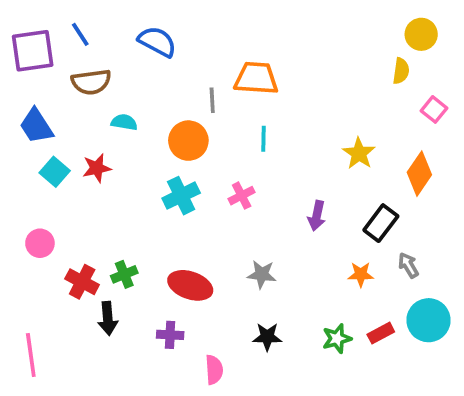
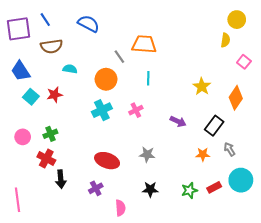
gray line: (212, 100) -> (119, 57), turned -32
purple arrow: (317, 216) -> (178, 121), turned -77
green cross: (124, 274) -> (50, 134), moved
purple cross: (170, 335) -> (96, 188), turned -32

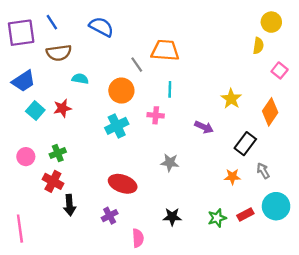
blue trapezoid: (21, 71) -> (23, 81), turned -90
pink cross: (136, 110) -> (156, 115), moved, turned 32
purple arrow: (178, 121) -> (204, 127), moved
gray star: (147, 154) -> (170, 163), moved

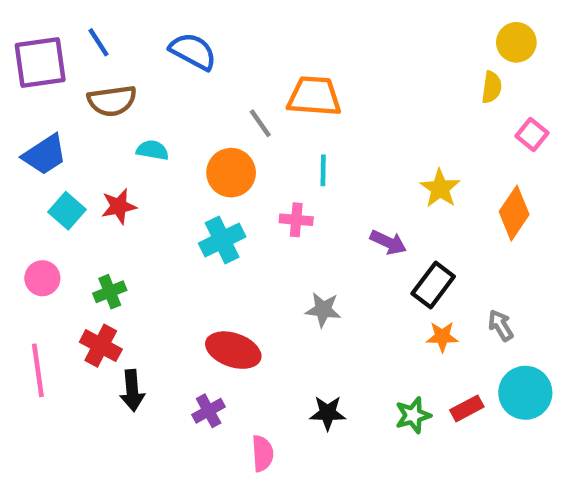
black rectangle: (245, 144) -> (433, 285), moved
pink circle: (26, 157) -> (42, 278), moved
pink line: (20, 229) -> (38, 370), moved

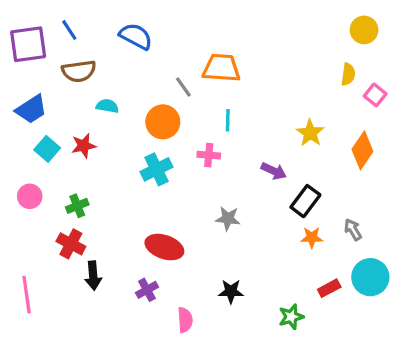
yellow semicircle: (492, 87) -> (348, 74), moved
pink line: (38, 370) -> (27, 295), moved
green star: (413, 415) -> (291, 317), moved

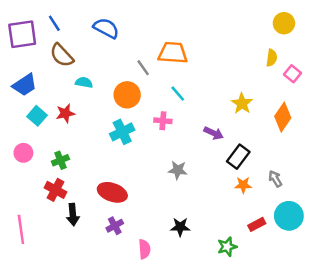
brown semicircle: (79, 71) -> (62, 55), turned 55
cyan line: (228, 120) -> (178, 94), turned -42
red ellipse: (164, 247) -> (112, 192), moved

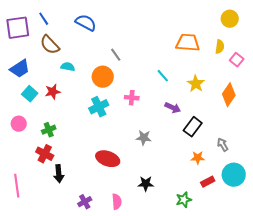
orange trapezoid: (173, 53) -> (188, 43), moved
cyan line: (178, 94) -> (163, 76), moved
orange star: (243, 185) -> (198, 158), moved
red ellipse: (112, 192) -> (108, 159), moved
purple cross: (115, 226) -> (85, 202), moved

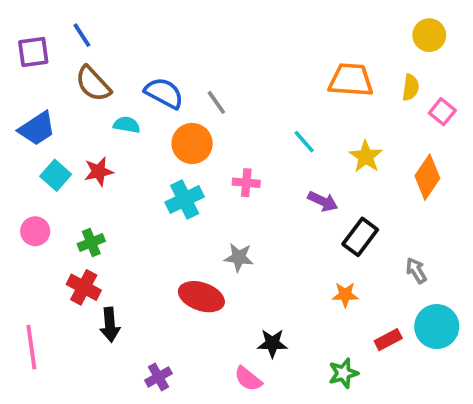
blue semicircle: (86, 23) -> (164, 93), moved
purple square: (18, 28) -> (33, 52), size x0.7
gray star: (144, 138) -> (239, 257), moved
orange star: (198, 158) -> (345, 295), moved
pink semicircle: (117, 202) -> (248, 379), moved, turned 133

